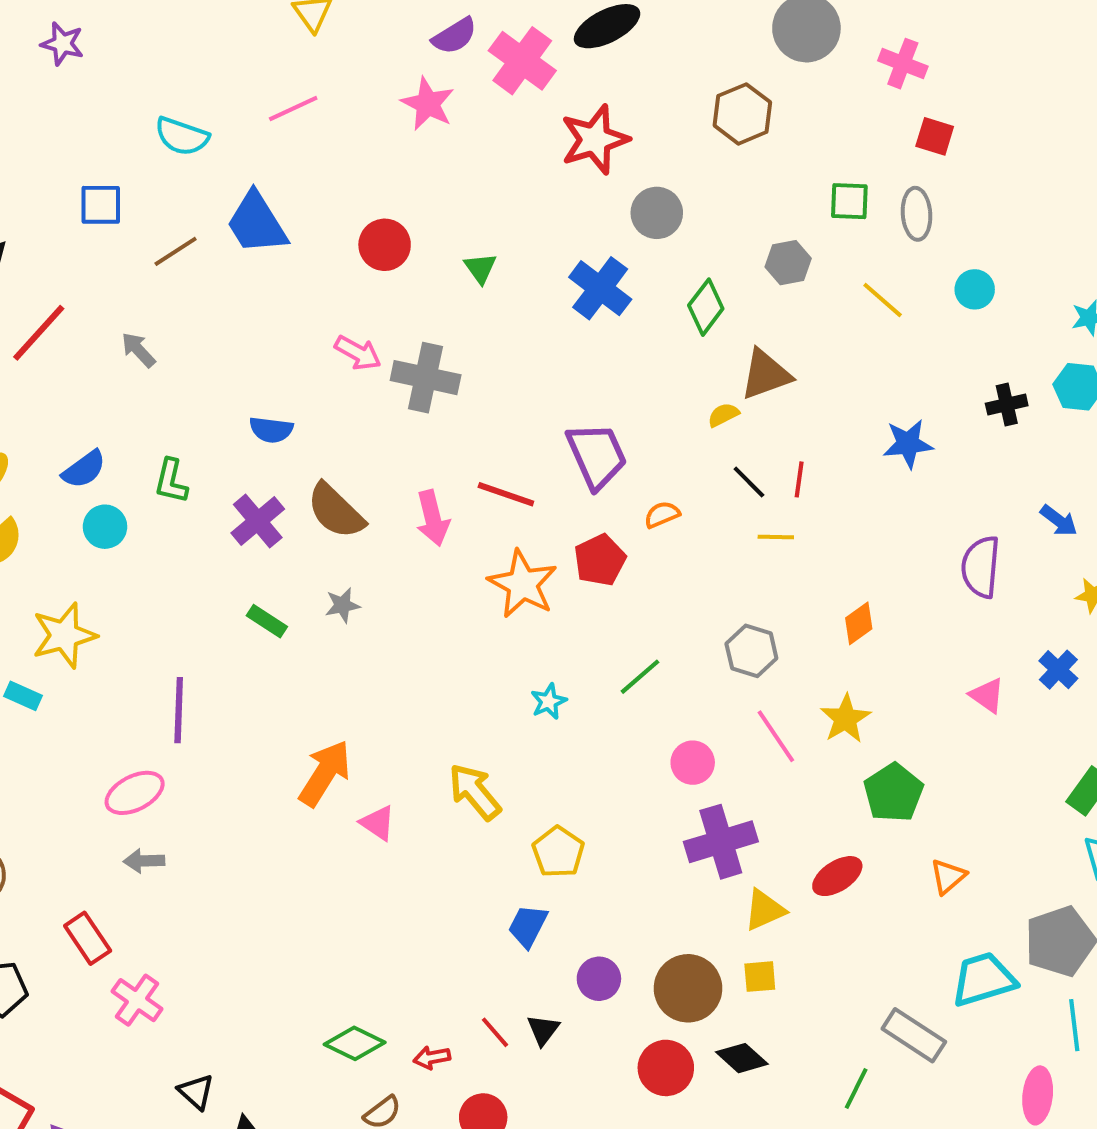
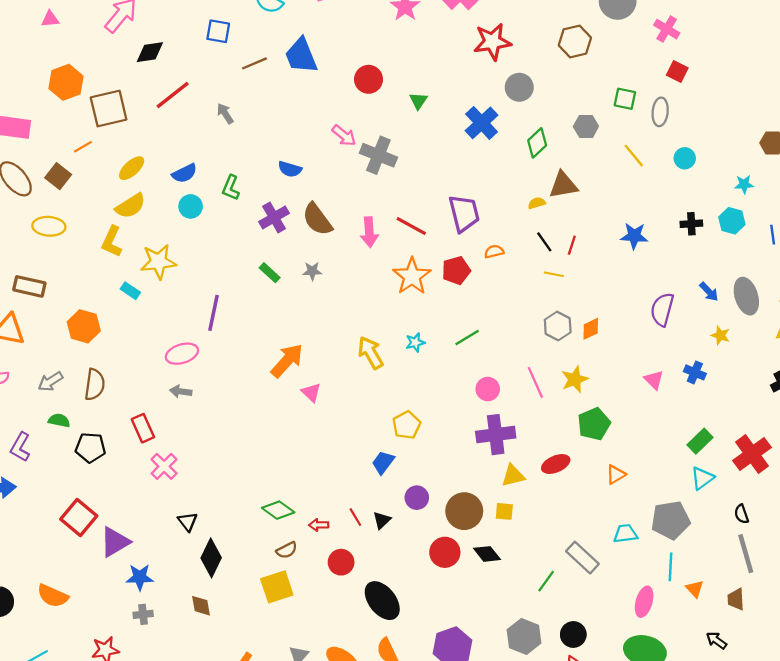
gray hexagon: (751, 651) -> (558, 326), moved
blue cross: (1058, 670) -> (695, 372), turned -30
yellow arrow: (475, 792) -> (370, 353), moved
cyan trapezoid: (983, 979) -> (625, 534), size x0.7

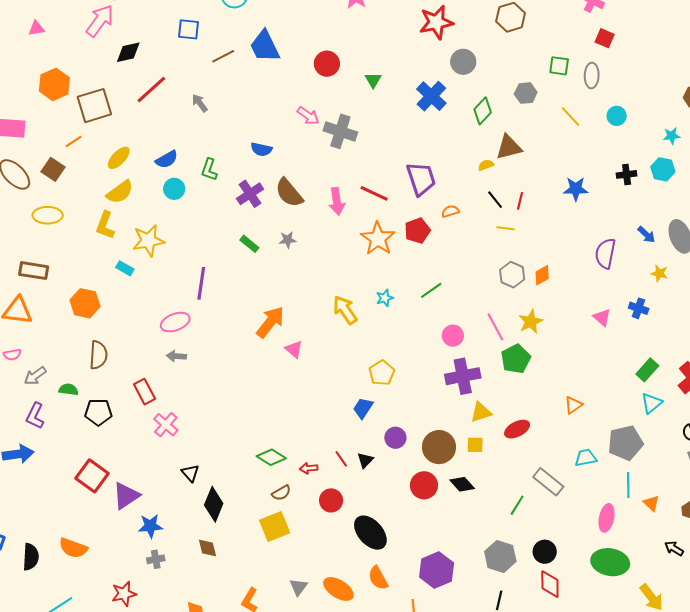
gray arrow: (50, 381) -> (35, 376), moved
green pentagon: (594, 424) -> (516, 359), moved
red ellipse: (556, 464) -> (517, 429), moved

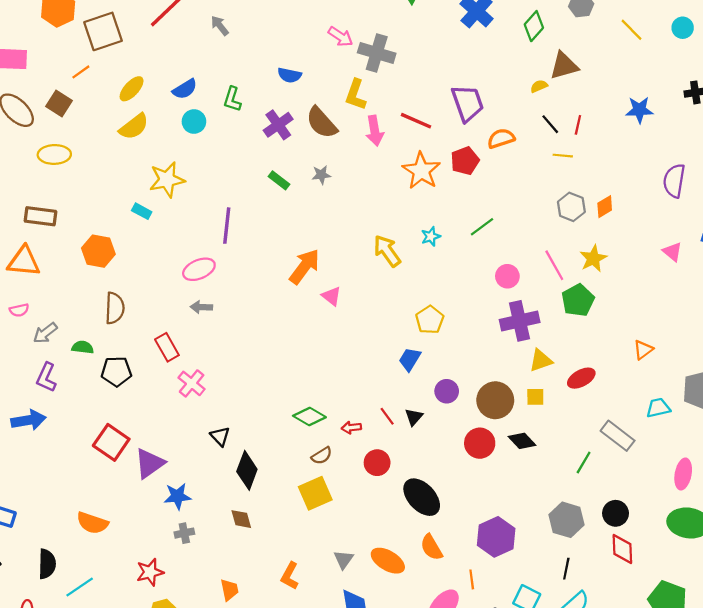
orange semicircle: (450, 211) -> (501, 138), size x1.4
yellow L-shape: (105, 225) -> (356, 95), moved
black semicircle: (31, 557) -> (47, 564), moved

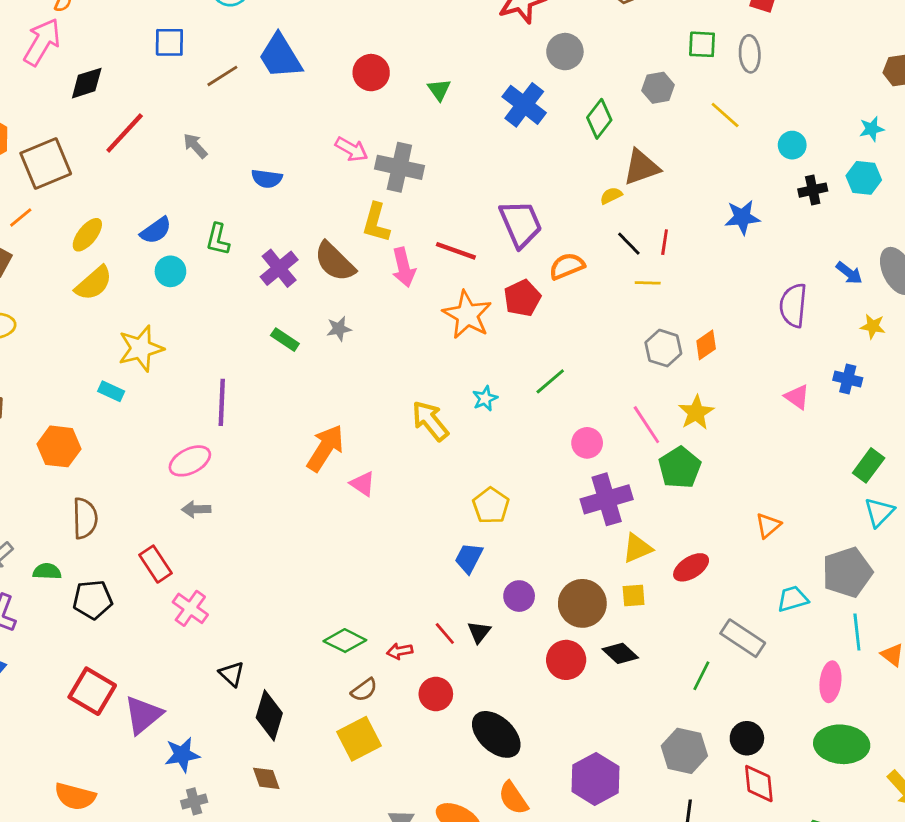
cyan circle: (683, 28) -> (792, 145), moved
blue semicircle: (290, 75) -> (267, 179), moved

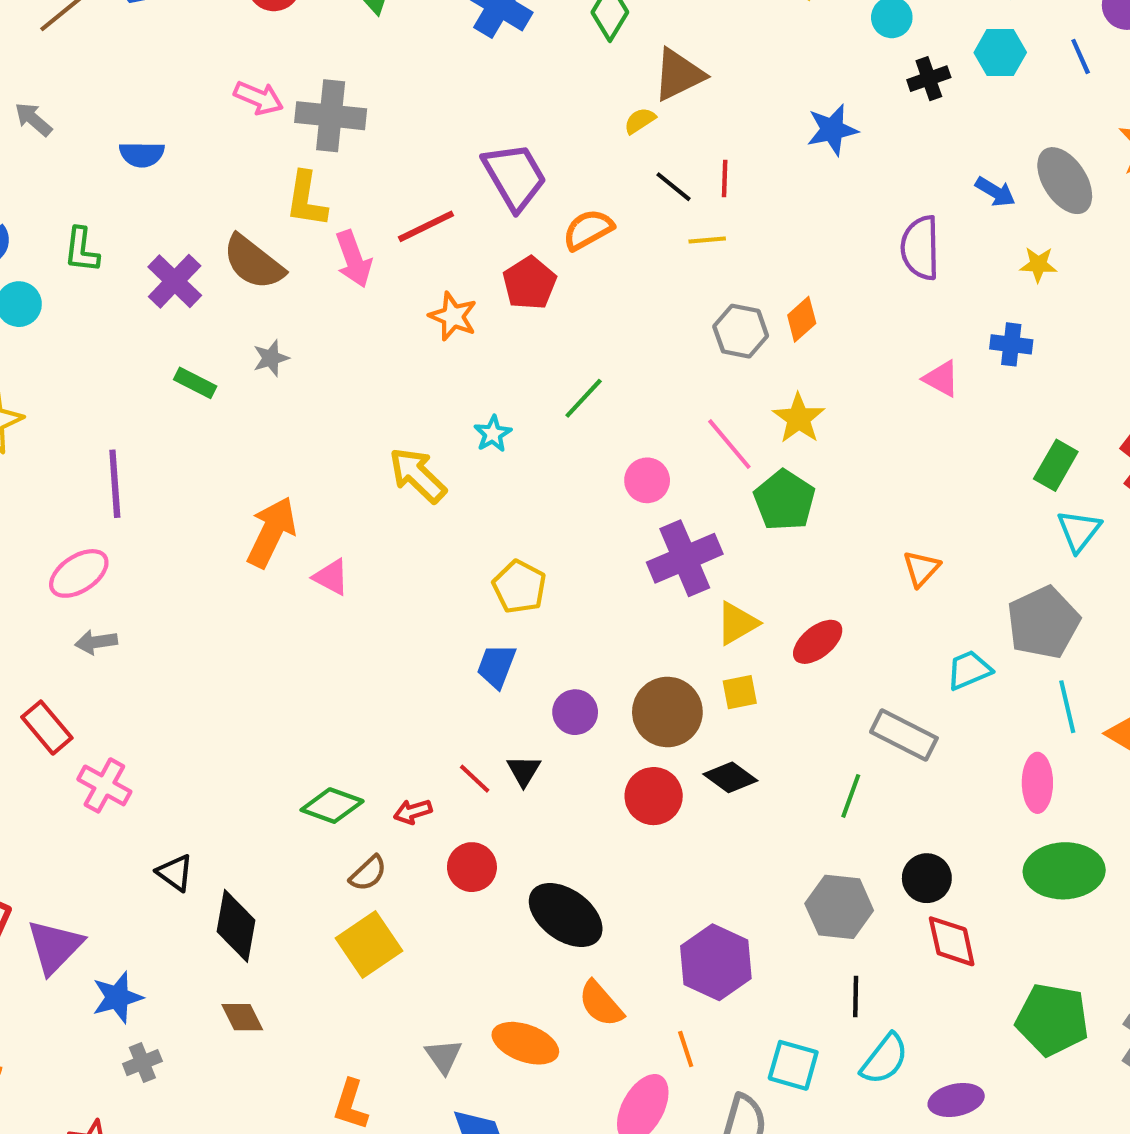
red line: (456, 251) -> (426, 226), turned -39
orange star: (467, 315) -> (453, 316), size x0.7

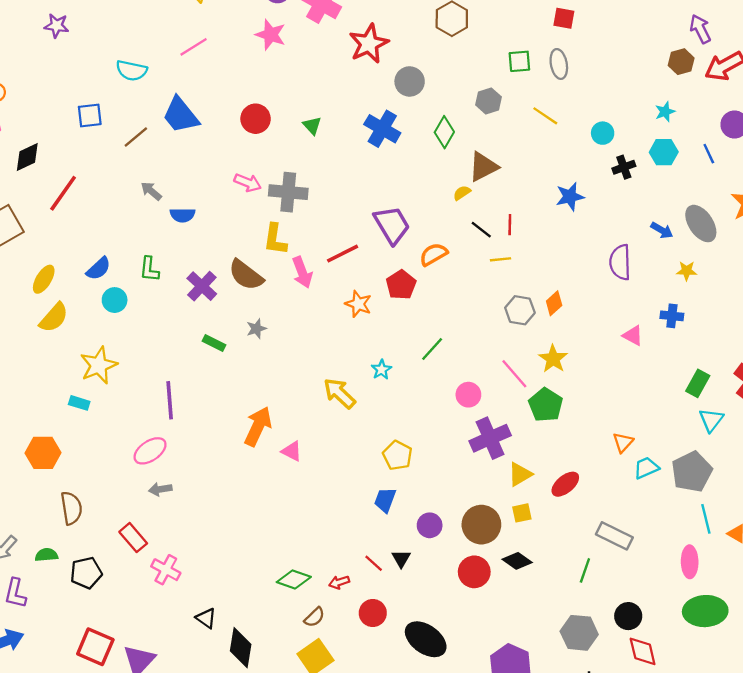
gray arrow: (33, 119) -> (151, 191), moved
cyan trapezoid: (969, 670) -> (646, 468), moved

